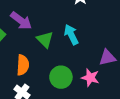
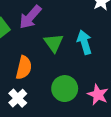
purple arrow: (21, 21) -> (30, 17), turned 85

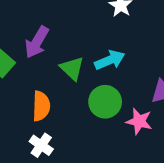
cyan arrow: (84, 42) -> (110, 60), turned 95
green circle: (65, 89) -> (105, 102), moved

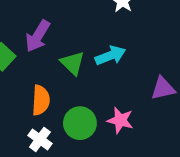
green circle: (105, 102) -> (80, 123), moved
pink star: (139, 121) -> (120, 120), moved

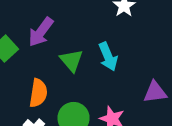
cyan arrow: (110, 56) -> (108, 57), turned 84

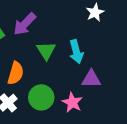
purple triangle: (155, 92) -> (91, 79), moved

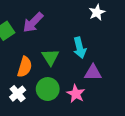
green triangle: (46, 51) -> (50, 57), moved

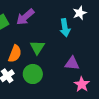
cyan arrow: (80, 48) -> (65, 28), moved
pink star: (76, 94) -> (82, 84), moved

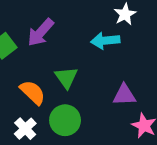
cyan arrow: (65, 28) -> (105, 41), turned 102
orange semicircle: (15, 54) -> (33, 92), turned -60

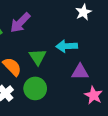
cyan arrow: (105, 41) -> (67, 46), moved

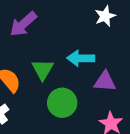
purple triangle: (80, 72) -> (105, 81), moved
green circle: (35, 88) -> (62, 103), moved

